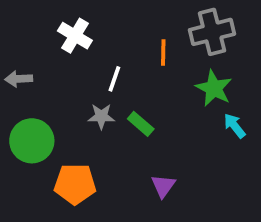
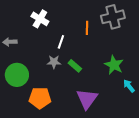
green star: (214, 88) -> (114, 65), moved
cyan arrow: (235, 126) -> (129, 86), moved
purple triangle: (163, 186) -> (87, 99), size x1.6

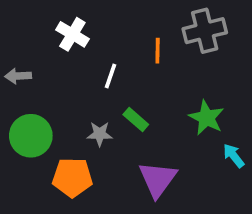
gray star: (54, 62) -> (100, 134), moved

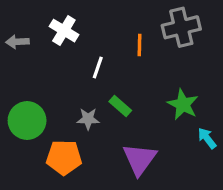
gray arrow: (18, 76) -> (17, 42), moved

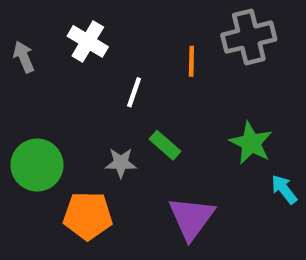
gray arrow: (17, 42) -> (24, 57), turned 70

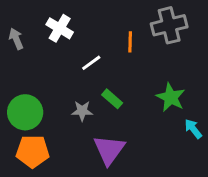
white line: (134, 92) -> (91, 63), turned 35
orange pentagon: (88, 216) -> (33, 151), moved
purple triangle: (191, 218) -> (109, 150), moved

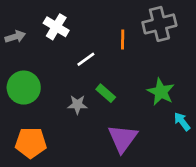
gray arrow: (16, 39) -> (15, 37), turned 96
green circle: (25, 112) -> (24, 88), moved
purple triangle: (109, 150) -> (123, 138), moved

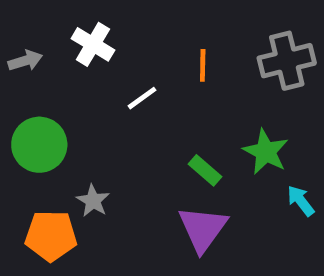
gray cross: (159, 24) -> (287, 61), moved
green rectangle: (106, 93) -> (205, 170), moved
gray star: (77, 105) -> (93, 201), moved, turned 30

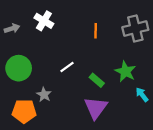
white line: (142, 98) -> (67, 67), moved

